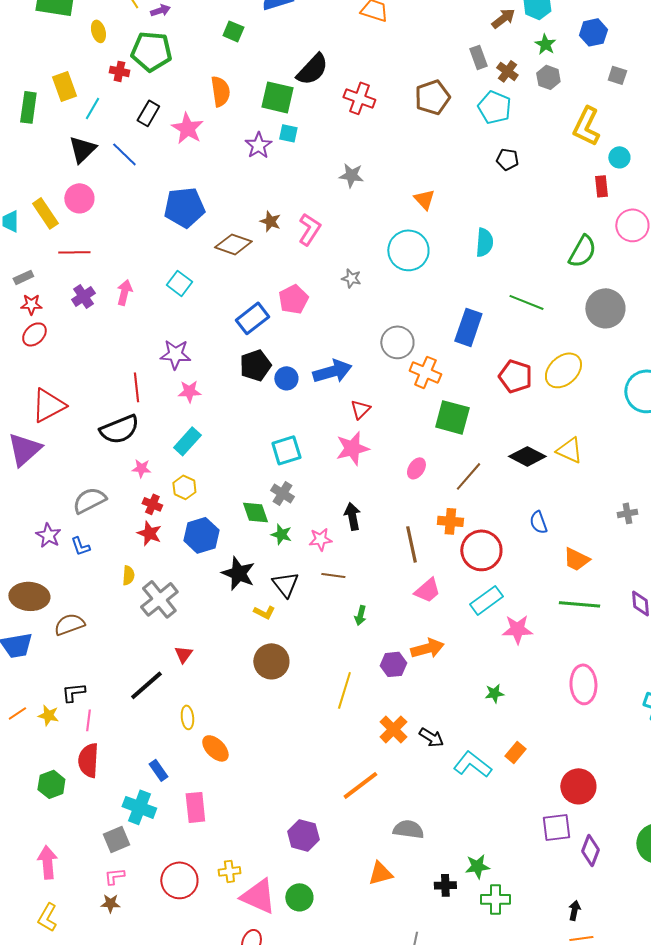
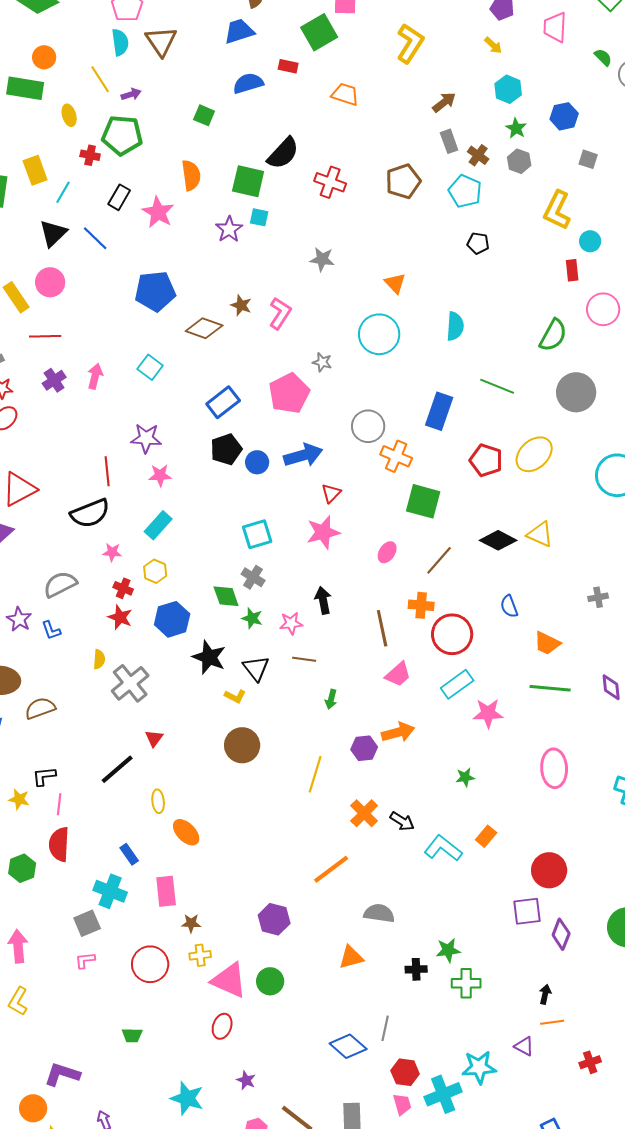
brown arrow: (503, 18) -> (444, 102), moved
pink pentagon: (293, 299) -> (289, 393), moved, size x1.4
brown star: (110, 903) -> (191, 923), moved

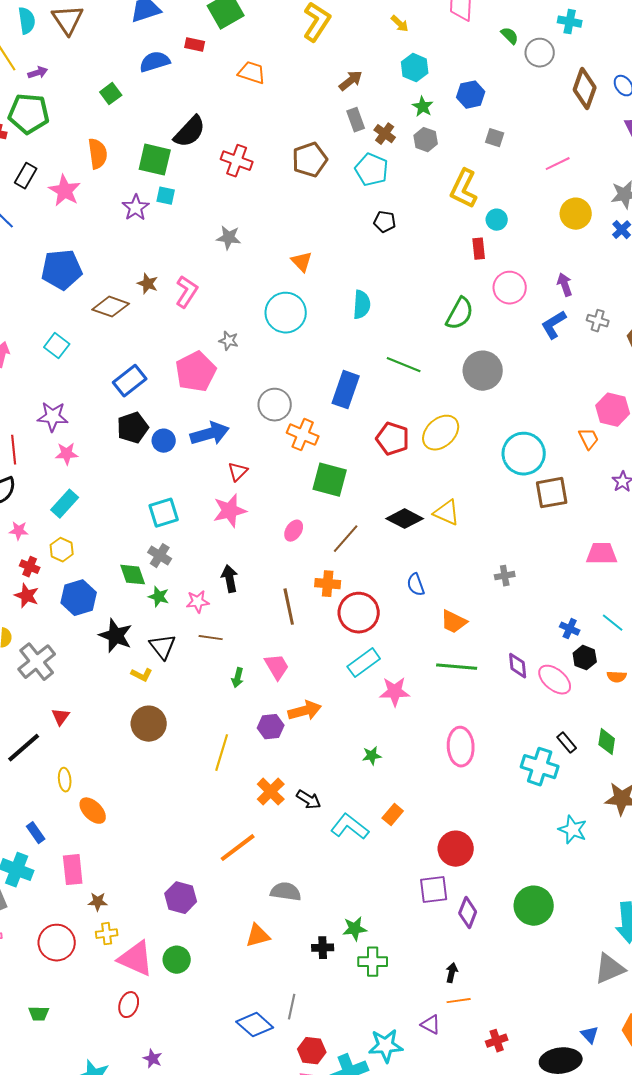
green square: (204, 115) -> (111, 94), turned 30
pink trapezoid: (398, 674) -> (277, 667), moved, turned -80

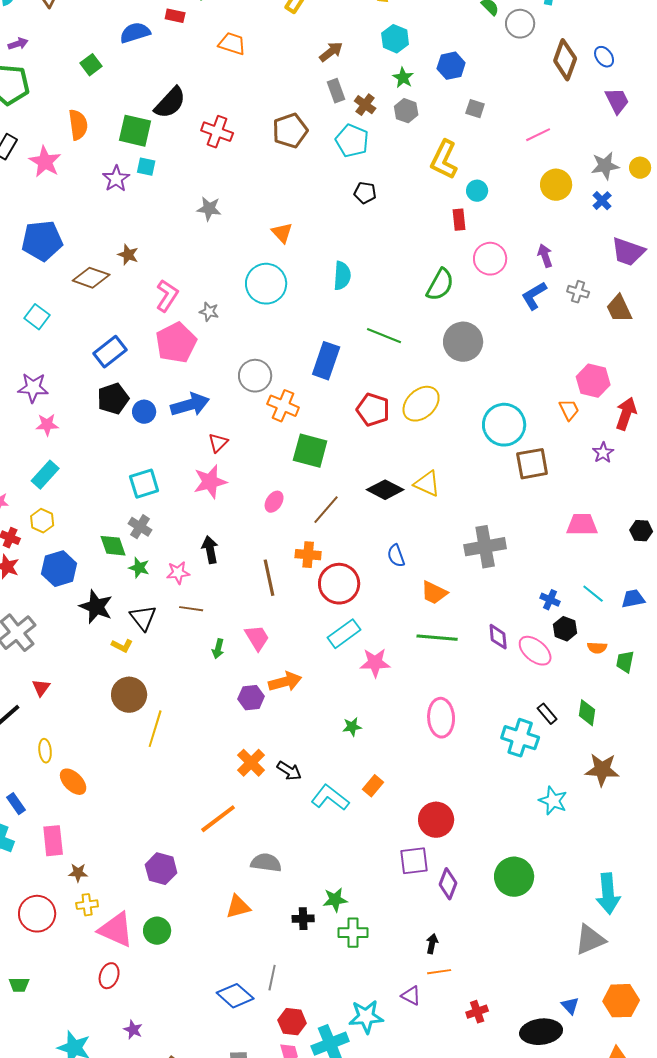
pink L-shape: (187, 292) -> (167, 296), moved
gray cross: (505, 576) -> (485, 547), size x2.0
yellow line: (222, 753) -> (155, 729), moved

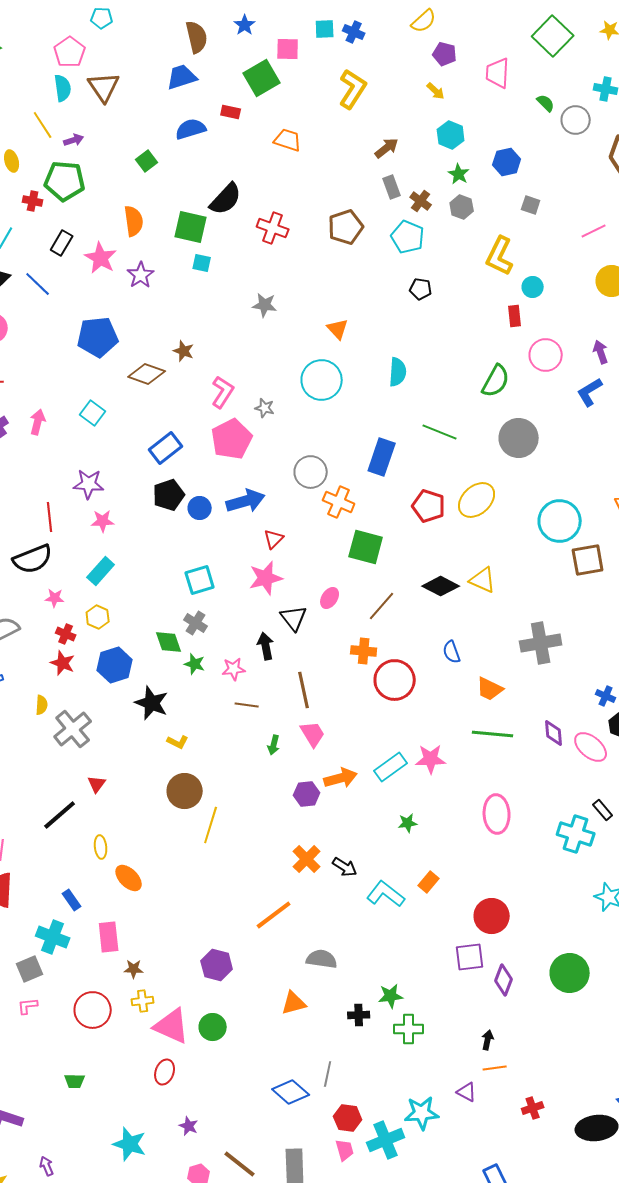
purple star: (116, 179) -> (141, 275), moved
brown line: (269, 578) -> (304, 690), moved
black triangle: (143, 618) -> (294, 618), moved
cyan rectangle: (344, 634) -> (391, 767), moved

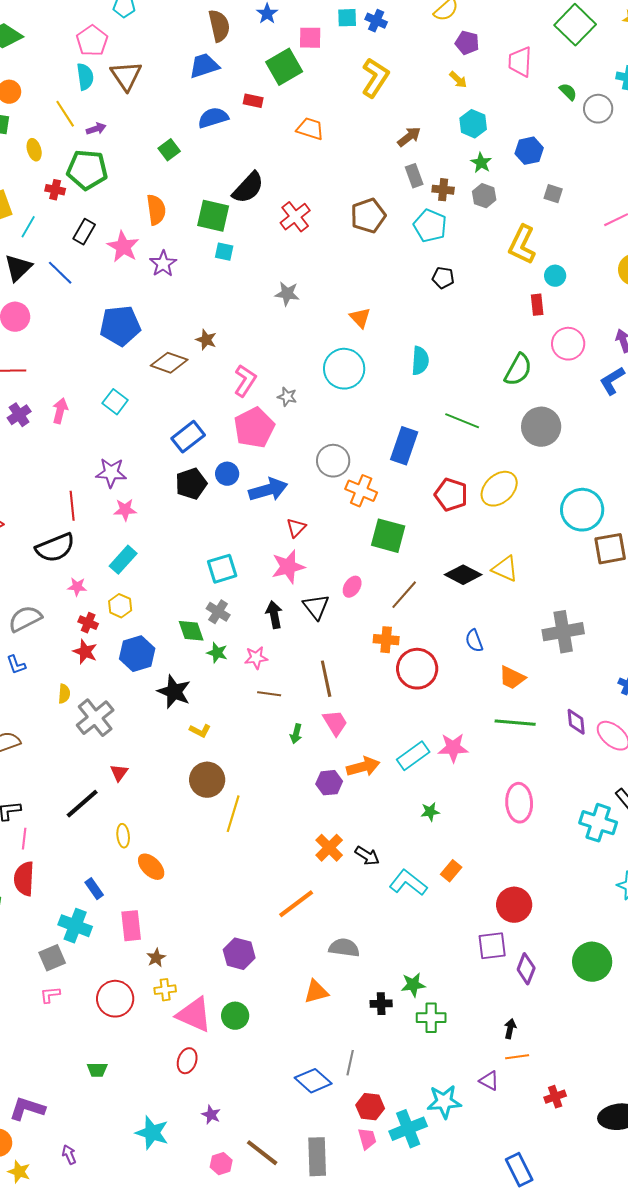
brown cross: (421, 201) -> (443, 190), turned -30
red cross: (273, 228) -> (295, 217), turned 32
blue circle: (200, 508) -> (227, 474), moved
black arrow: (266, 646) -> (274, 615), moved
brown star: (134, 969) -> (156, 958), turned -30

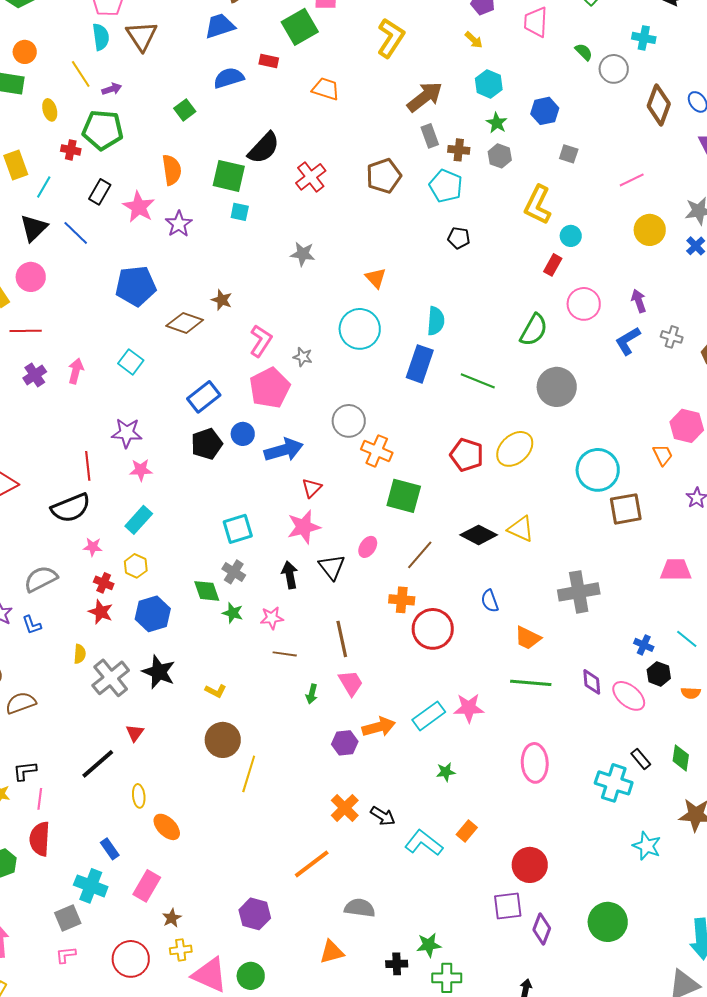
brown arrow: (409, 137) -> (425, 97), size x1.5
red rectangle: (537, 305) -> (553, 265), turned 35
blue rectangle: (404, 446) -> (420, 364), moved
black star: (174, 692) -> (159, 672), moved
pink rectangle: (131, 926) -> (147, 886), turned 36

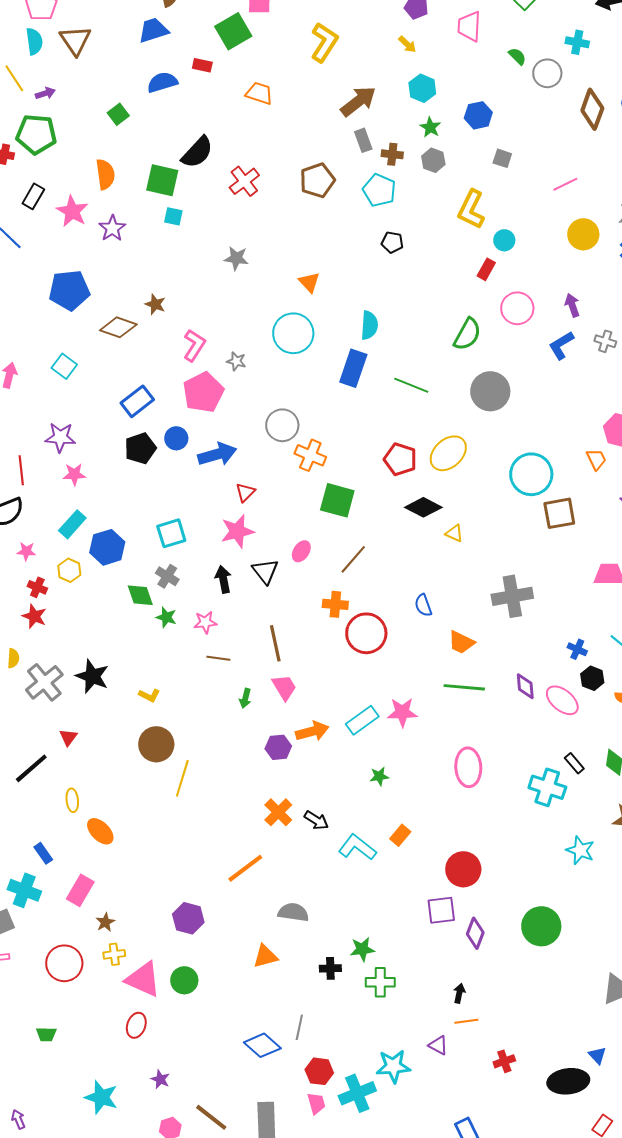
yellow triangle: (521, 529) -> (454, 533), size x0.7
black diamond: (479, 535) -> (423, 507), moved
blue hexagon: (153, 614) -> (107, 547), moved

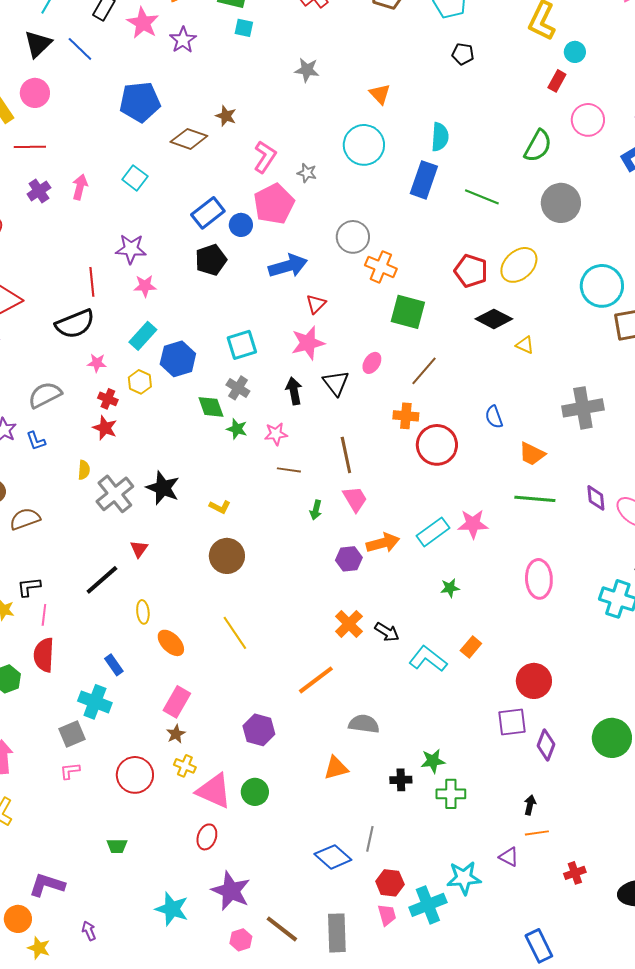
blue circle: (176, 438) -> (241, 225), moved
yellow line: (182, 778) -> (235, 633), moved, turned -51
pink rectangle: (80, 890) -> (177, 702), moved
yellow cross: (114, 954) -> (185, 766), turned 30
purple star: (160, 1079) -> (231, 891), size x2.0

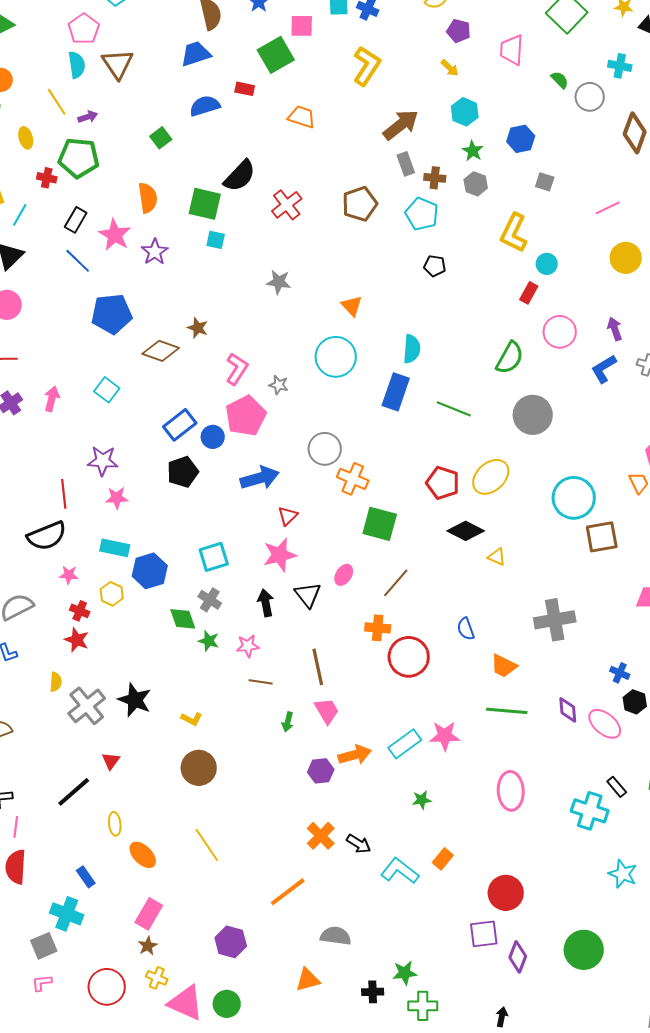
blue line: (80, 49) -> (78, 261), moved
cyan rectangle: (143, 336) -> (115, 548), turned 60

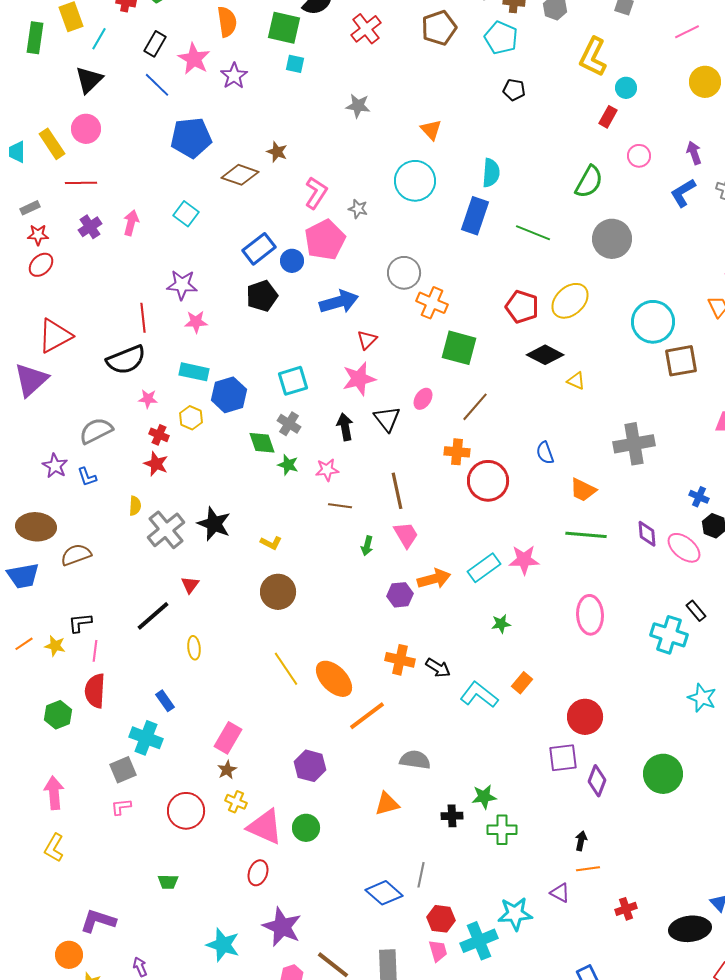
pink circle: (560, 332) -> (639, 156), size x0.7
orange cross: (321, 836) -> (400, 660), turned -32
orange ellipse: (143, 855) -> (334, 679), moved, size x1.4

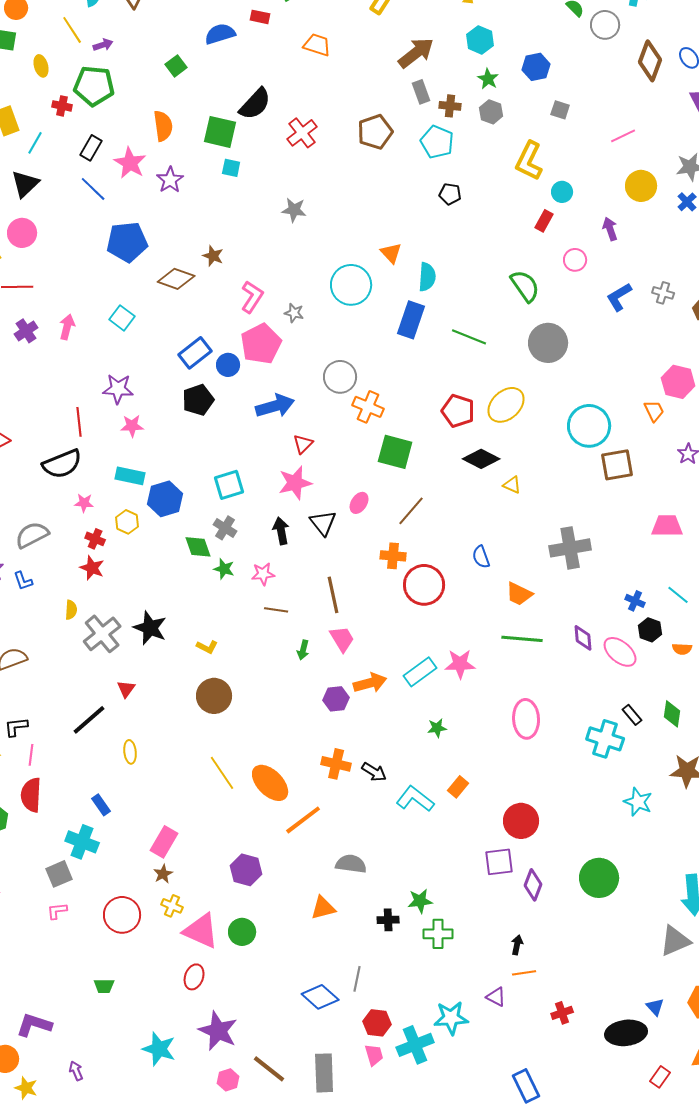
orange triangle: (431, 130) -> (391, 253), moved
purple arrow: (694, 153) -> (610, 229), moved
green semicircle: (589, 182) -> (525, 286), turned -64

